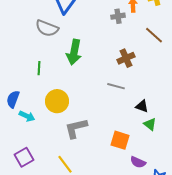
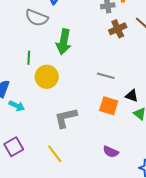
brown cross: (126, 58) -> (118, 29), moved
yellow circle: (57, 101) -> (47, 77), moved
orange square: (120, 140) -> (109, 106), moved
purple semicircle: (138, 162) -> (111, 152), moved

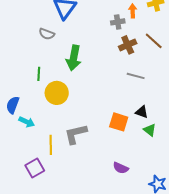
gray semicircle: (37, 18) -> (47, 34), size x0.7
gray line: (106, 76) -> (136, 76), moved
purple square: (14, 147) -> (35, 168), moved
yellow line: (55, 154) -> (51, 145), moved, turned 36

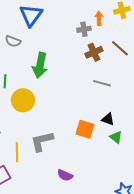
purple semicircle: (121, 168) -> (65, 175), moved

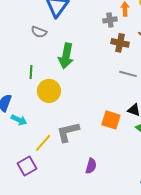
brown cross: (94, 52) -> (120, 43), turned 36
yellow line: (17, 152) -> (43, 143), turned 42
purple semicircle: (65, 175) -> (91, 166), turned -98

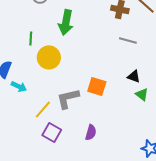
orange square: (111, 120) -> (97, 86), moved
purple square: (27, 166) -> (52, 132), moved, turned -30

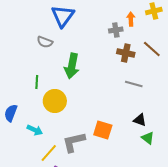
cyan arrow: (19, 86) -> (35, 130), moved

